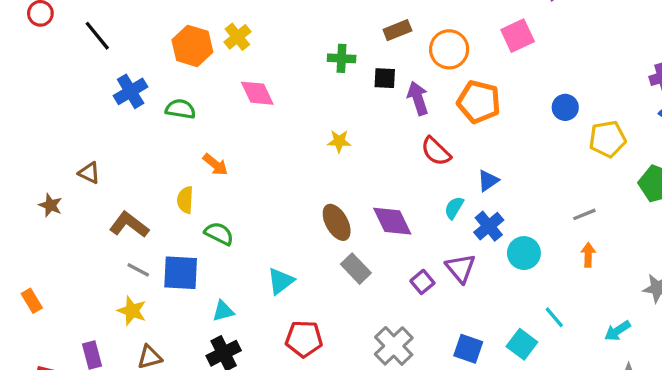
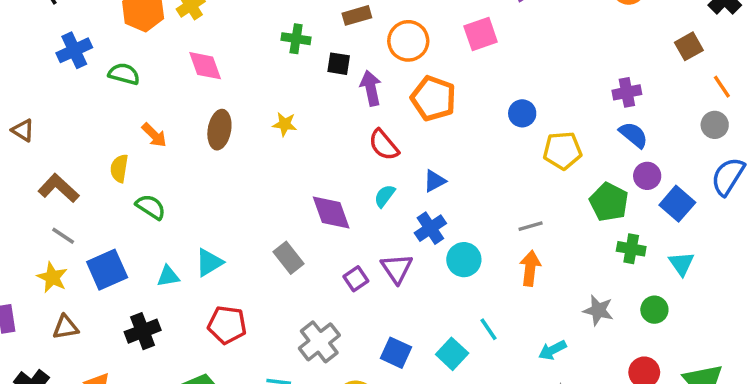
cyan semicircle: (454, 208) -> (385, 196), moved
brown ellipse: (337, 222) -> (219, 130), moved, turned 33
orange arrow: (588, 255) -> (530, 268), size x1.4
blue square: (181, 273) -> (107, 270), moved, turned -33
cyan triangle: (223, 311) -> (168, 276), moved

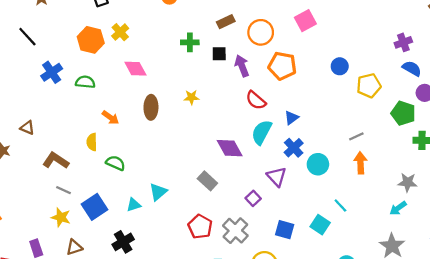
cyan semicircle: (385, 196) -> (262, 132), size x1.6
purple square: (356, 279) -> (253, 198), moved
red pentagon: (227, 325) -> (200, 227), moved, turned 30
cyan arrow: (552, 350) -> (398, 208), moved

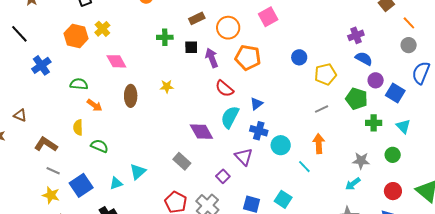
green semicircle: (85, 82) -> (79, 84), moved
gray line: (356, 136) -> (322, 109), moved
blue cross: (294, 148) -> (259, 131), turned -30
cyan line: (340, 206) -> (304, 167), moved

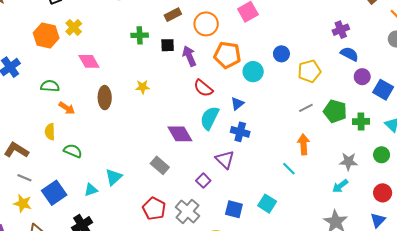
green pentagon: (357, 99) -> (335, 111), moved
cyan circle: (281, 145) -> (253, 72), moved

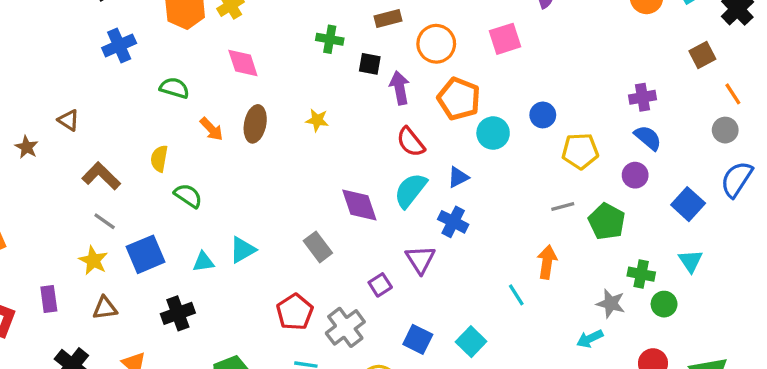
purple circle: (362, 77) -> (635, 175), moved
orange arrow: (67, 108) -> (211, 129), moved
green cross: (361, 121) -> (641, 274), moved

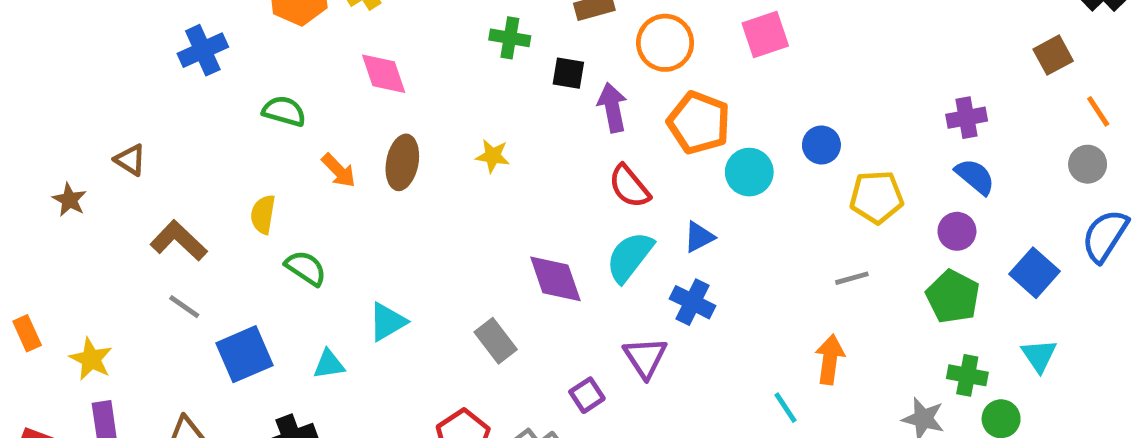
green pentagon: (607, 221) -> (953, 297), moved
cyan triangle: (243, 250) -> (387, 322), moved
yellow star: (93, 260) -> (91, 359), moved

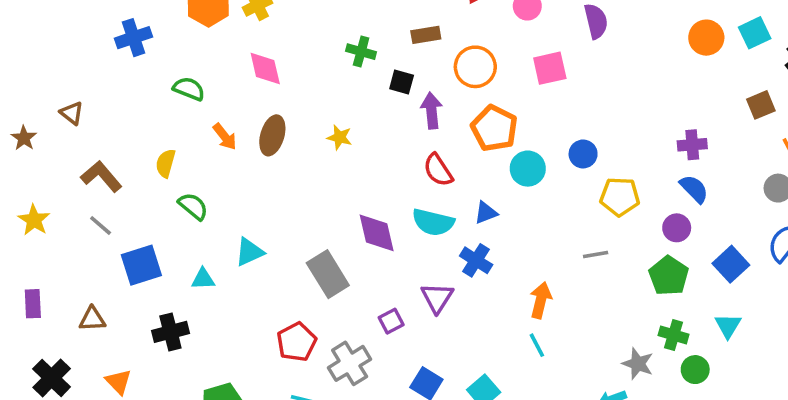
cyan semicircle: (630, 257) -> (433, 222), turned -120
gray rectangle: (496, 341) -> (328, 274), size x1.4
yellow star: (91, 359) -> (34, 220), moved
orange arrow: (830, 359) -> (541, 300), moved

